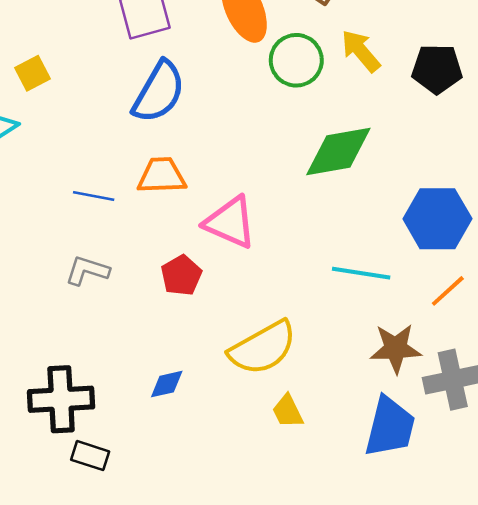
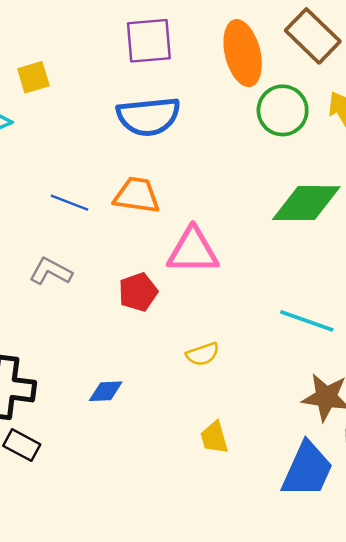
blue semicircle: (159, 92) -> (148, 116), turned 44
pink triangle: (230, 222) -> (193, 251), turned -34
yellow semicircle: (263, 348) -> (203, 354), moved, size x0.5

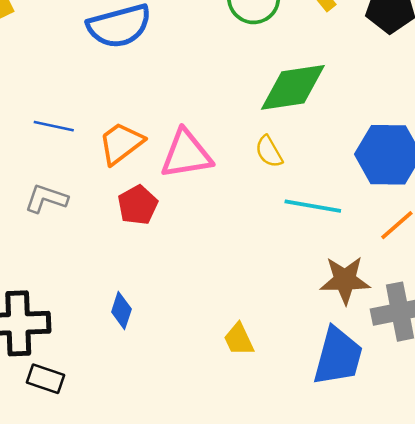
orange trapezoid: (137, 195) -> (121, 143), moved, turned -36
yellow semicircle: (203, 354) -> (269, 152), moved, turned 88
blue diamond: (106, 391) -> (121, 311), turned -60

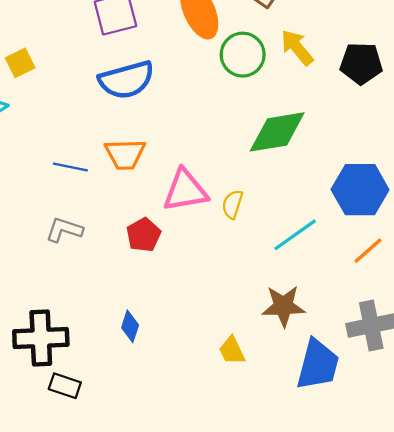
orange trapezoid: (121, 143) -> (125, 154), moved, turned -144
yellow semicircle: (269, 152) -> (232, 204), moved, turned 48
cyan line: (313, 206) -> (295, 235), turned -45
brown star: (345, 280) -> (283, 306), moved

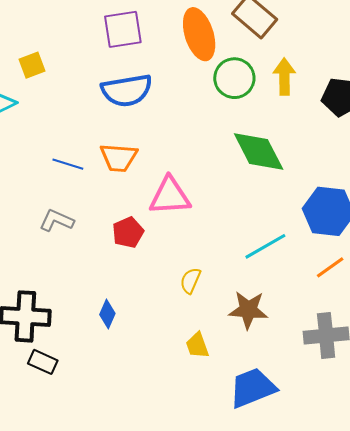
yellow arrow: (297, 47) -> (284, 77), turned 33
green diamond: (277, 132) -> (259, 151), turned 66
yellow semicircle: (232, 204) -> (190, 281), moved
blue trapezoid: (318, 365) -> (253, 388), moved, turned -132

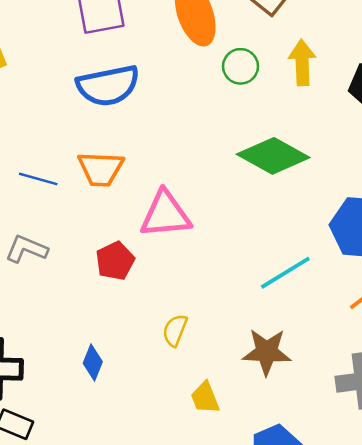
green circle: (234, 78) -> (241, 66), size x0.7
green diamond: (259, 151) -> (273, 156), turned -32
yellow semicircle: (190, 281) -> (175, 330), moved

